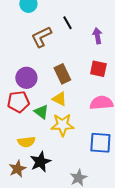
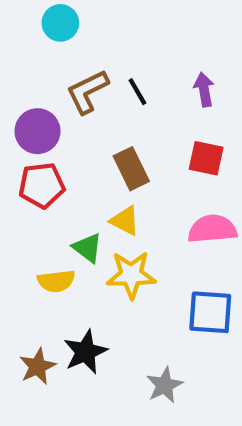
black line: (67, 23) -> (137, 92), moved
purple circle: (26, 78) -> (37, 131), moved
red pentagon: (18, 102) -> (42, 185), moved
yellow semicircle: (26, 142) -> (56, 281), moved

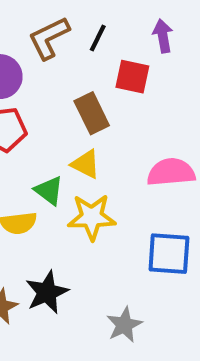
black line: (137, 92) -> (98, 38), turned 56
red square: (206, 158) -> (132, 77), moved

